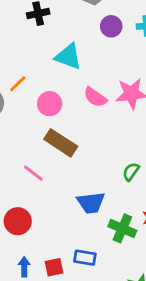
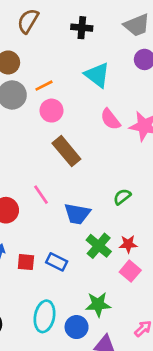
pink circle: (50, 104) -> (51, 111), moved
pink line: (33, 173) -> (41, 195), moved

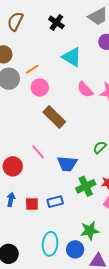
black cross: (82, 28) -> (56, 22), turned 35
green cross: (99, 246) -> (86, 186), turned 30
blue rectangle: (57, 262) -> (55, 202), turned -35

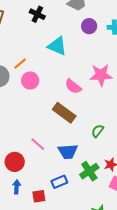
pink semicircle: (85, 90) -> (73, 86), moved
brown rectangle: (54, 117) -> (64, 113), moved
blue arrow: (11, 200) -> (17, 187), moved
blue rectangle: (55, 202) -> (59, 182), moved

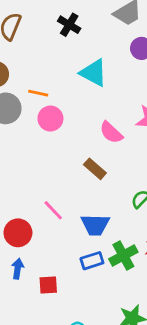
orange line: (20, 64) -> (38, 93), turned 48
brown rectangle: (64, 113) -> (95, 169), size x0.7
blue rectangle: (59, 182) -> (92, 261), moved

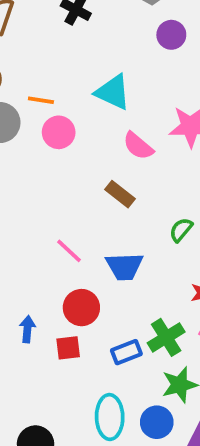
cyan triangle: (94, 73) -> (113, 92), moved
red circle: (18, 233) -> (81, 308), moved
green cross: (123, 255) -> (166, 337), moved
blue rectangle: (92, 261) -> (126, 352), moved

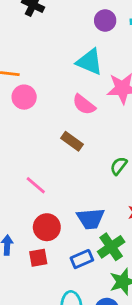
cyan triangle: (113, 92) -> (90, 62), moved
blue trapezoid: (124, 266) -> (91, 219), moved

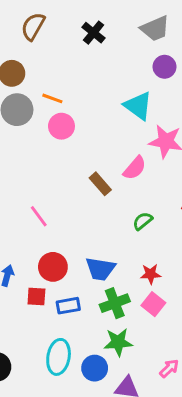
pink semicircle: (84, 105) -> (135, 168), moved, turned -100
pink line: (36, 185) -> (39, 216), moved
blue rectangle: (82, 259) -> (68, 306), moved

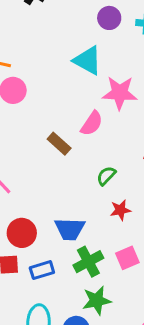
red star: (151, 274) -> (120, 210), moved
pink square: (153, 304) -> (127, 258), turned 35

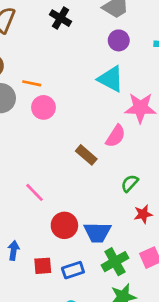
purple circle: (109, 18) -> (119, 40), moved
red circle: (22, 233) -> (64, 225), moved

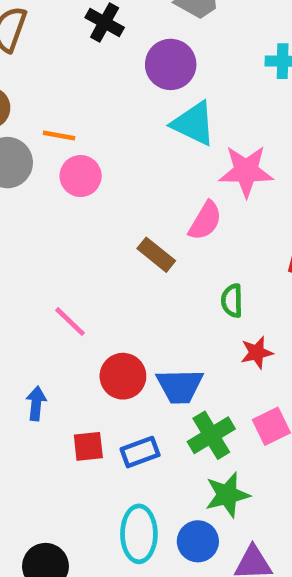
purple circle: (119, 40) -> (171, 64), moved, size x1.4
green semicircle: (130, 183) -> (232, 301), turned -42
blue arrow: (14, 251) -> (36, 403), moved

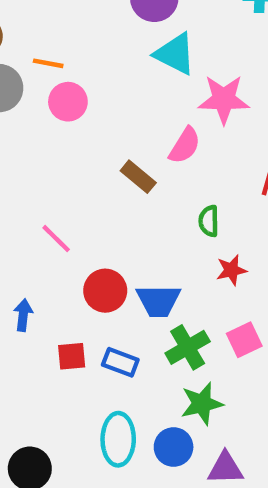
blue rectangle: (140, 452) -> (120, 362), turned 40

